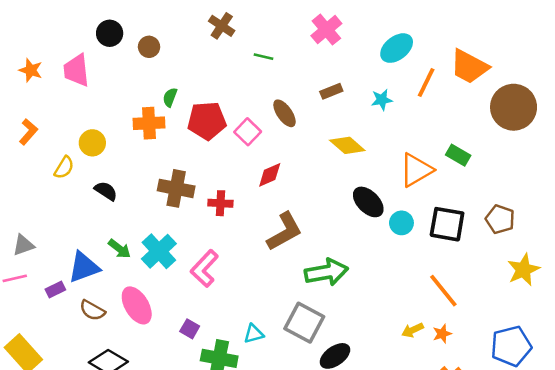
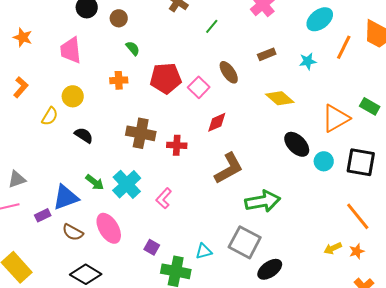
green line: (264, 57) -> (212, 26), turned -63
pink trapezoid: (76, 70) -> (71, 50), moved
green semicircle: (170, 97) -> (133, 48), moved, turned 119
orange cross: (149, 123) -> (119, 80), size x0.7
pink L-shape: (204, 268) -> (164, 198), size x0.7

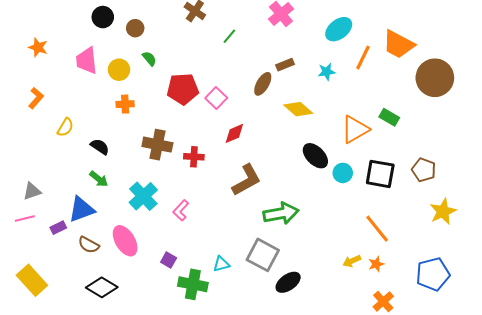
brown ellipse: (229, 72) -> (263, 84), moved, turned 65
orange cross: (119, 80) -> (125, 104), moved
yellow circle: (73, 96) -> (119, 70), moved
green arrow: (95, 182) -> (99, 179), moved

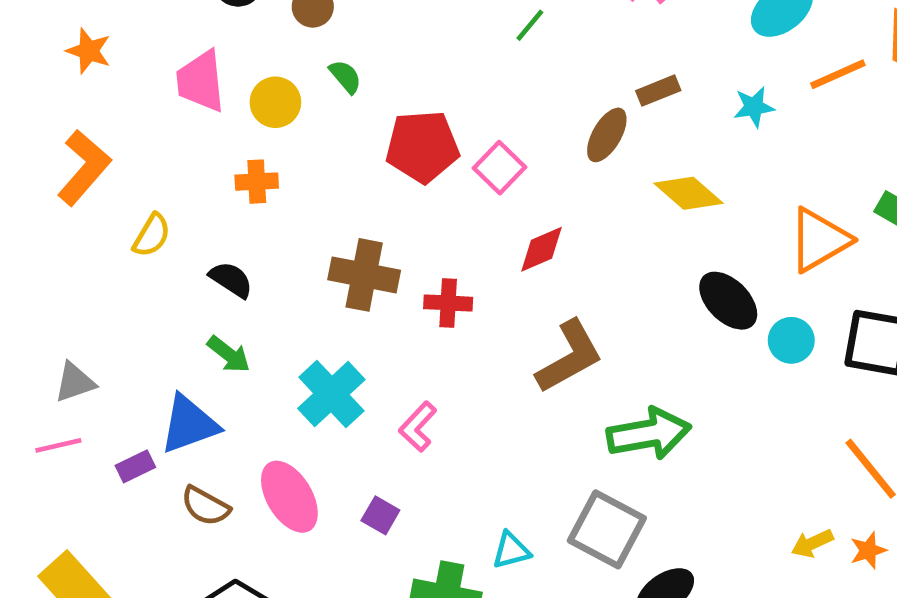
orange line: (363, 58) -> (838, 74), turned 40
orange L-shape: (36, 98) -> (84, 168), size x1.5
orange cross: (125, 104) -> (257, 182), moved
purple square: (169, 260) -> (380, 515), moved

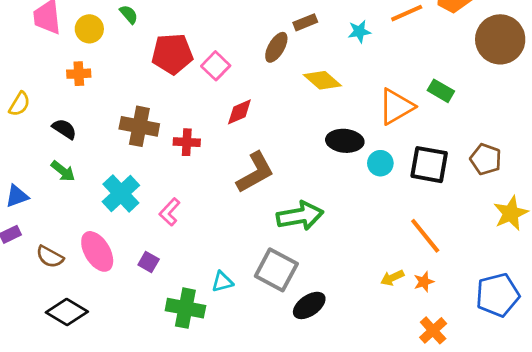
black ellipse: (728, 301) -> (345, 141), turned -40
blue triangle: (189, 424) -> (17, 196), moved, size x0.7

